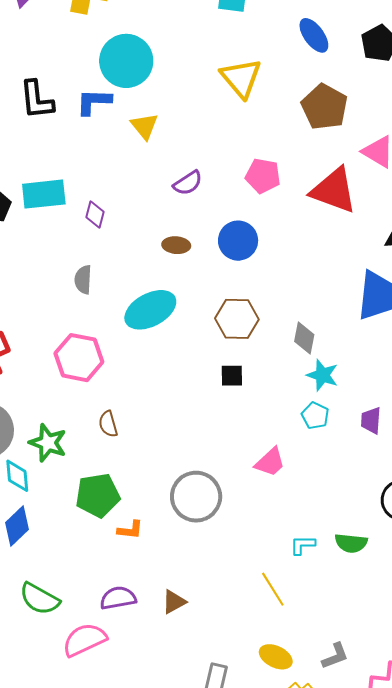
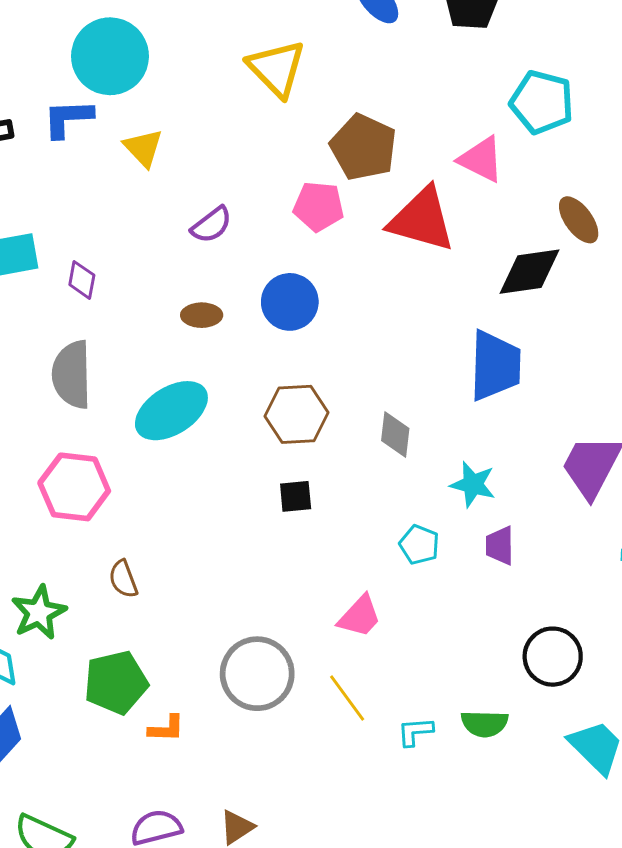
brown pentagon: (324, 107) -> (363, 147), moved
gray semicircle: (83, 280) -> (72, 375), size x1.6
cyan star: (322, 375) -> (473, 484), moved
green star: (48, 443) -> (39, 613), turned 30
yellow line: (273, 589) -> (347, 698), moved

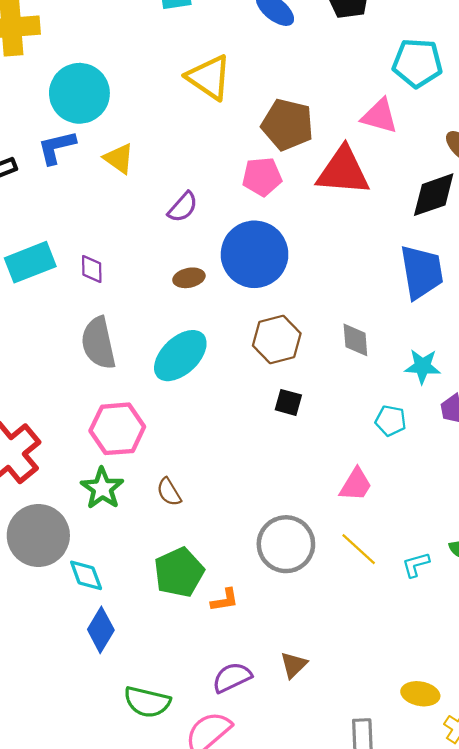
blue circle: (290, 302) -> (255, 254), size x1.5
black square: (296, 496) -> (288, 402), turned 32
green star: (39, 613) -> (102, 488), moved

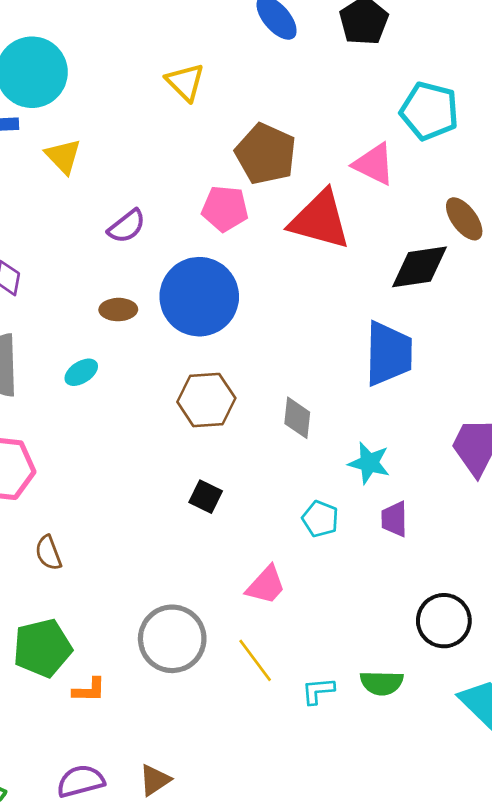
yellow triangle: (209, 77) -> (185, 82), size x0.7
cyan ellipse: (180, 356) -> (81, 372), moved, size x0.5
black square: (288, 402) -> (206, 497), moved

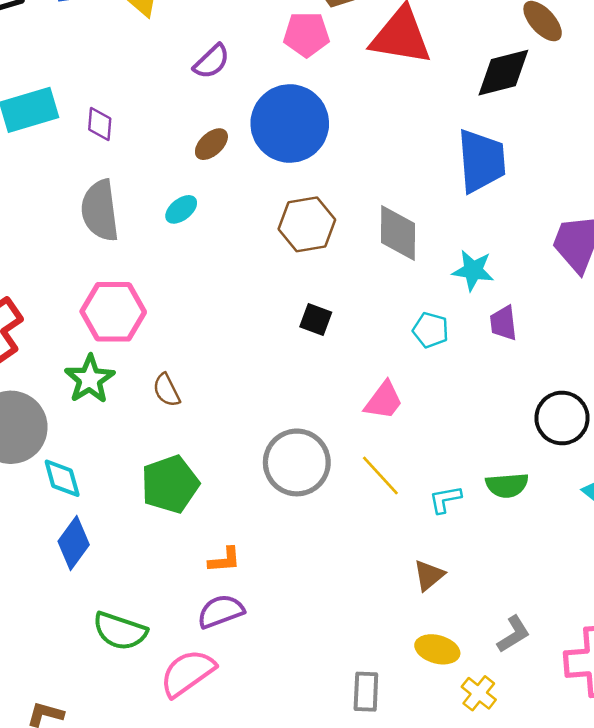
brown ellipse: (118, 310) -> (211, 144), turned -36
gray diamond: (297, 418) -> (398, 233), size x1.4
orange L-shape: (89, 690) -> (224, 560), moved
brown triangle: (155, 780) -> (429, 575), moved

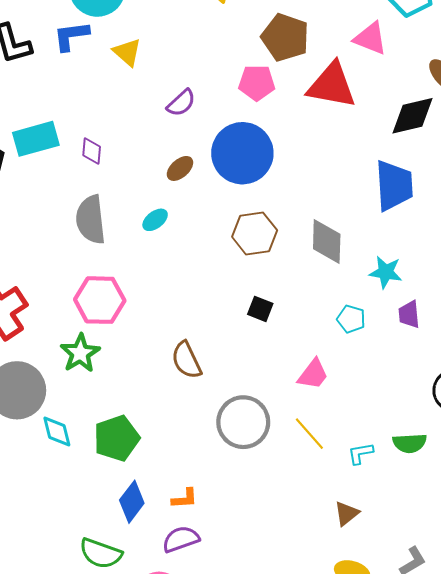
brown semicircle: (167, 390) -> (187, 360), moved, size x1.4
green pentagon: (170, 484) -> (117, 438), moved
blue diamond: (74, 543) -> (132, 502), moved

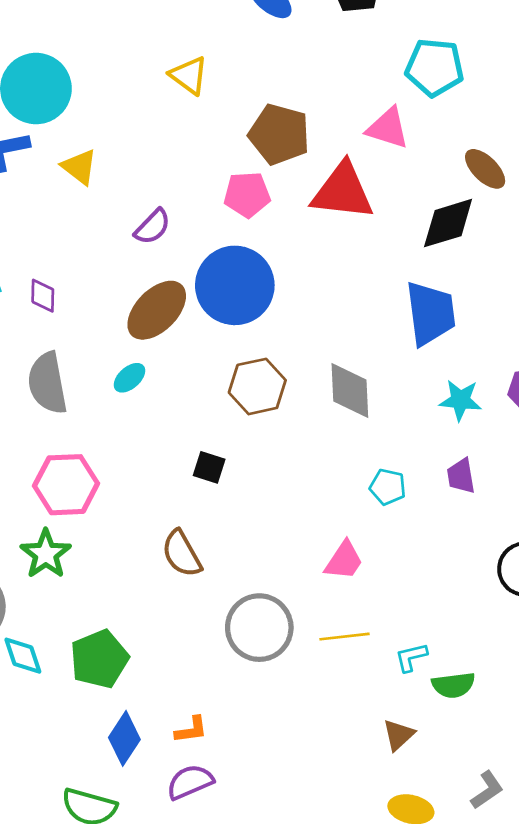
brown ellipse: (180, 168) -> (157, 310), size x1.8
cyan star: (386, 272) -> (460, 400), moved
black square: (260, 309) -> (209, 467), moved
yellow line: (309, 434) -> (344, 637), turned -51
green semicircle: (410, 443) -> (453, 685), moved

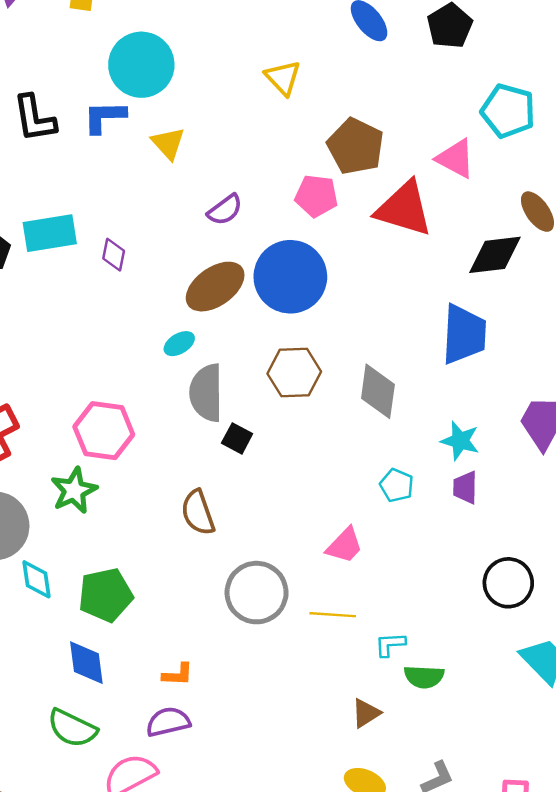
gray semicircle: (48, 383) -> (206, 393), moved
cyan star: (460, 400) -> (460, 441), moved
blue diamond: (124, 738) -> (86, 663), moved, turned -51

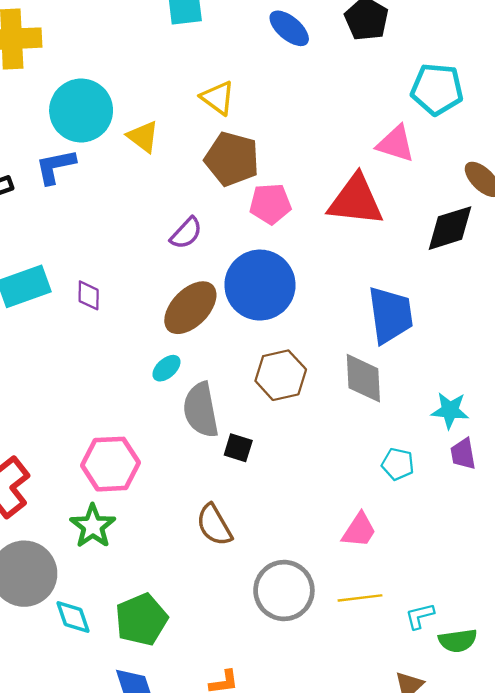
yellow triangle: (168, 143) -> (143, 137), moved
brown pentagon: (356, 146) -> (232, 159), moved
blue trapezoid: (464, 334) -> (390, 315), moved

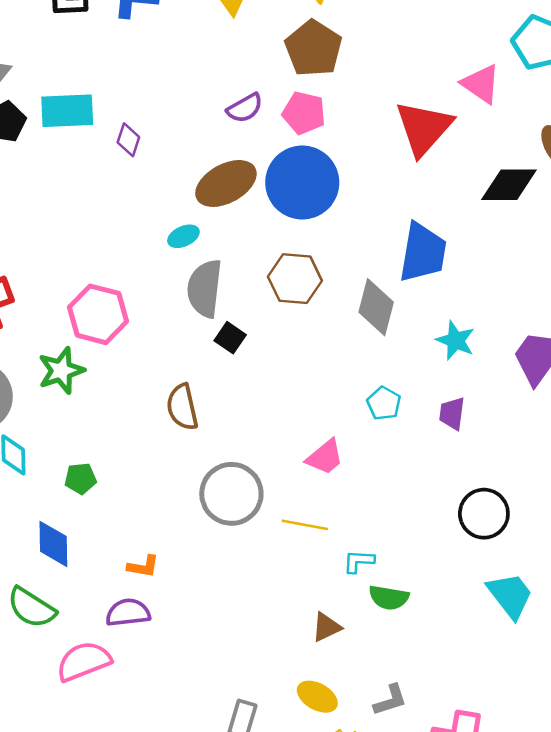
red triangle: (356, 200) -> (424, 128), turned 48
pink pentagon: (270, 204) -> (304, 113), moved
cyan star: (450, 410) -> (456, 340), moved
green pentagon: (141, 620) -> (81, 479), size x0.6

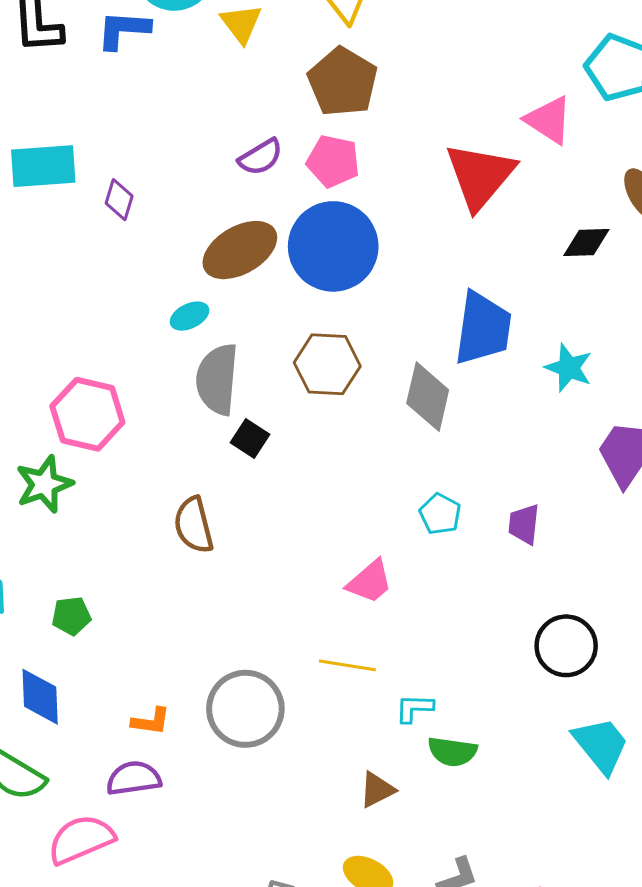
black diamond: (509, 185) -> (586, 242), size x0.7
cyan star: (456, 340) -> (569, 368), moved
gray circle: (231, 494) -> (245, 709), moved

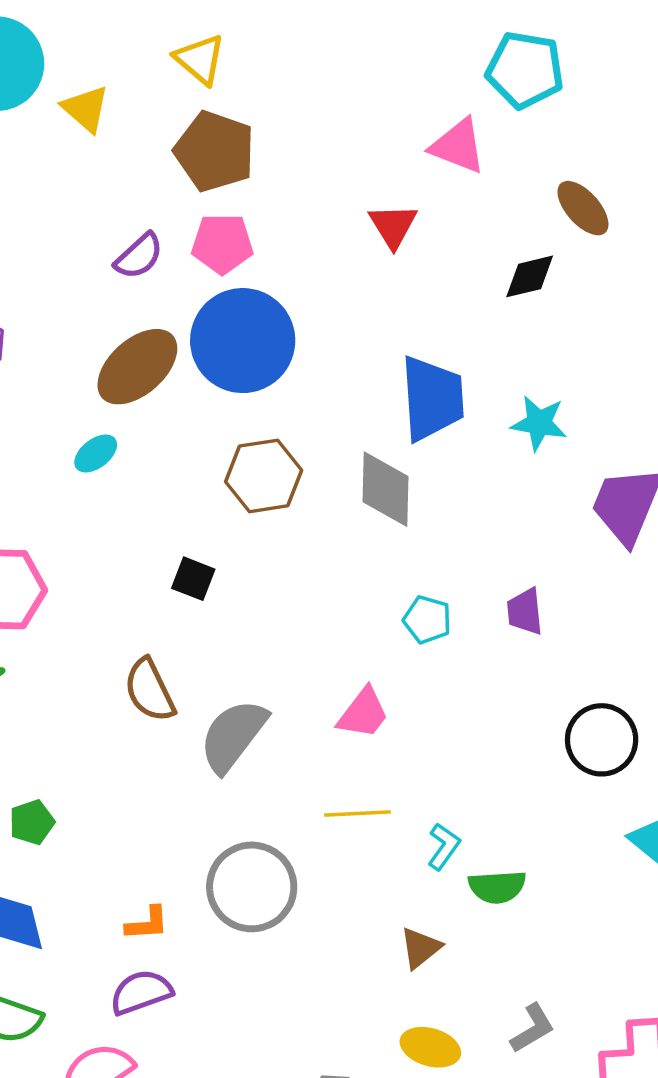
red triangle: (480, 176) -> (393, 226), size x0.6
gray semicircle: (217, 379) -> (233, 736), moved, turned 44
cyan L-shape: (414, 708) -> (444, 846), turned 135

